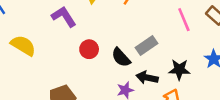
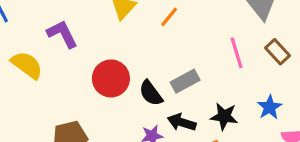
purple L-shape: (64, 17) -> (62, 34), moved
red circle: (89, 49) -> (111, 78), size x1.5

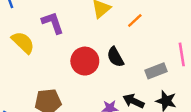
gray rectangle: (185, 81) -> (156, 71), moved
black semicircle: (151, 93) -> (115, 57), moved

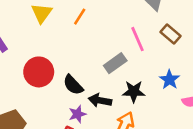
black semicircle: (115, 57) -> (73, 85), moved

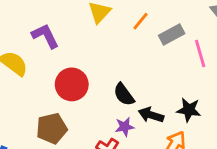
gray rectangle: (115, 63) -> (172, 34), moved
red circle: (39, 72) -> (72, 84), moved

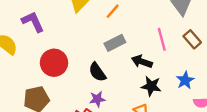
gray rectangle: (172, 34) -> (115, 43), moved
black arrow: (151, 115) -> (142, 62), moved

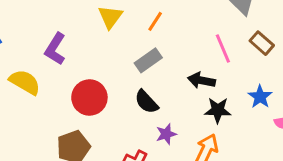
purple L-shape: (33, 22) -> (55, 49), turned -115
gray rectangle: (115, 43) -> (148, 60), moved
purple star: (97, 99) -> (166, 134), moved

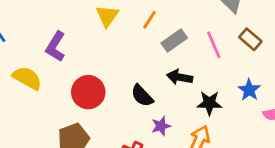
gray rectangle: (148, 60) -> (174, 41), moved
black arrow: (201, 80) -> (180, 77), moved

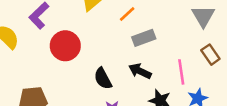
pink line: (214, 45) -> (181, 72), moved
red circle: (88, 92) -> (65, 46), moved

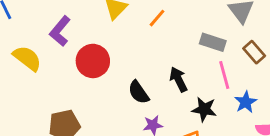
gray rectangle: (144, 38) -> (213, 42), moved, turned 45
black arrow: (140, 71) -> (179, 79), turned 45

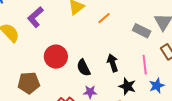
gray rectangle: (213, 42) -> (142, 31), moved
red circle: (93, 61) -> (56, 57), moved

